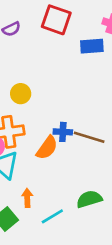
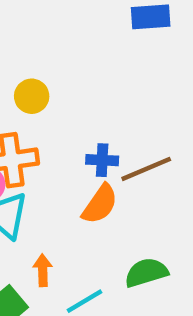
brown line: (89, 137) -> (146, 169), turned -40
orange semicircle: (47, 148) -> (100, 204), moved

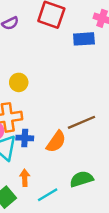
blue cross: (102, 160) -> (25, 138), moved

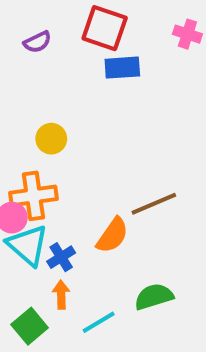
blue rectangle: (84, 39) -> (122, 68), moved
blue cross: (25, 138) -> (61, 257), moved, turned -35

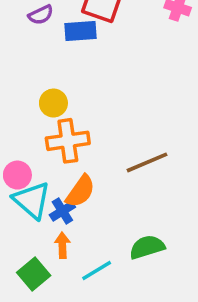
blue rectangle: (122, 68) -> (80, 31), moved
orange cross: (33, 196) -> (68, 141), moved
orange semicircle: (112, 235) -> (80, 191), moved

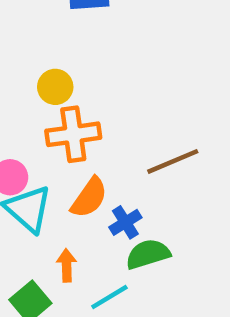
blue cross: (62, 211) -> (125, 222), moved
green semicircle: (147, 247) -> (148, 254), moved

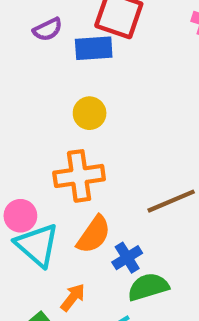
yellow circle: (55, 87) -> (90, 113), moved
orange arrow: (67, 265) -> (73, 297), turned 40

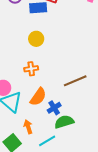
orange cross: (79, 176) -> (31, 69), size x0.6
orange arrow: (73, 297) -> (28, 127), turned -56

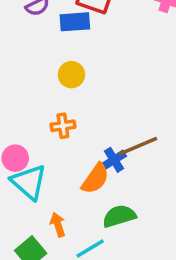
orange semicircle: (38, 97) -> (95, 179), moved
blue cross: (54, 108) -> (114, 160), moved

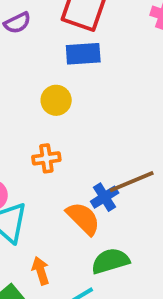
blue rectangle: (75, 22) -> (83, 54), moved
orange semicircle: (95, 179) -> (83, 218), turned -80

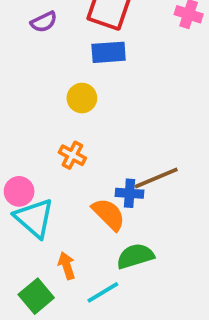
orange cross: (46, 158) -> (72, 155), turned 36
blue cross: (105, 197) -> (130, 193), turned 36

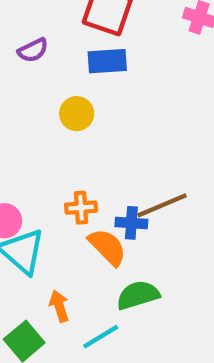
purple semicircle: (44, 22) -> (33, 50), moved
orange cross: (72, 155) -> (81, 208), moved, turned -32

